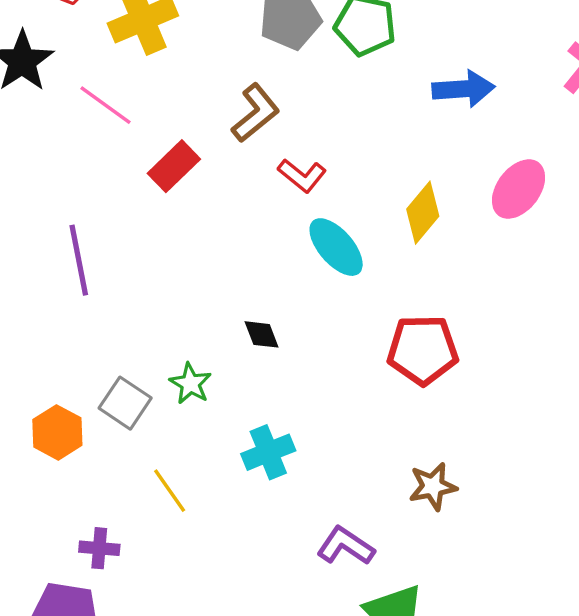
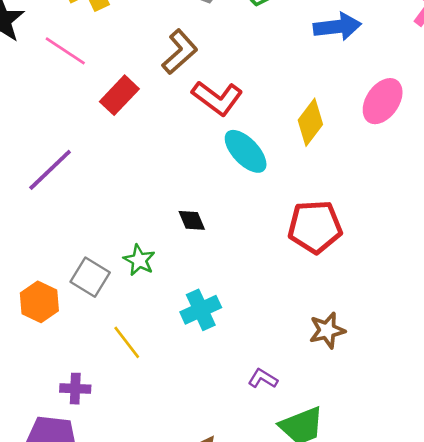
red L-shape: (302, 175) -> (217, 98), size x1.4
purple line: (79, 260) -> (50, 170), turned 60
purple L-shape: (346, 546) -> (263, 379), size x0.7

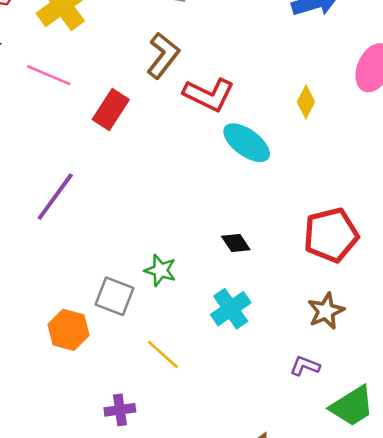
yellow diamond: (310, 122) -> (306, 102), size x0.7
black diamond: (192, 220) -> (236, 243), moved
red pentagon: (315, 227) -> (331, 235), moved
brown star: (327, 330) -> (326, 311), moved

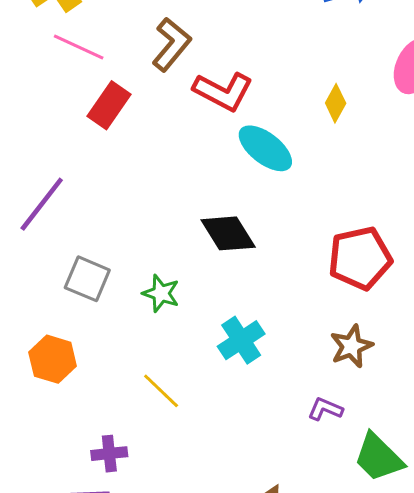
pink line: (49, 75) -> (79, 47), moved
black diamond: (236, 243) -> (228, 233), moved, size x1.6
gray square: (115, 296) -> (87, 279), moved
green trapezoid: (352, 406) -> (379, 457), turned 75

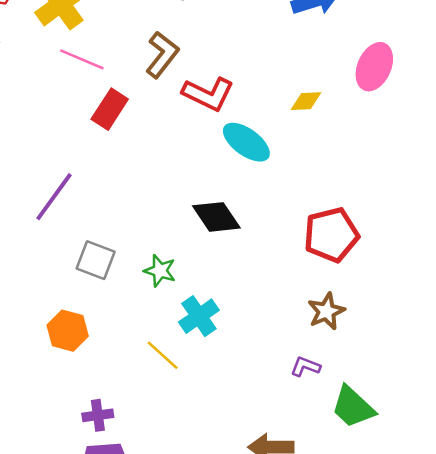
yellow diamond: (336, 103) -> (306, 101), turned 60
cyan cross: (241, 340) -> (199, 316), moved
purple cross: (109, 454) -> (98, 415), moved

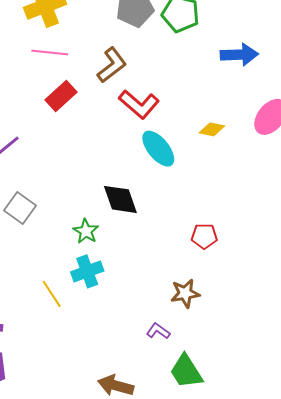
pink line: (82, 59) -> (50, 53), turned -32
red pentagon: (331, 235) -> (204, 236), size x0.6
green star: (160, 271) -> (86, 231), moved

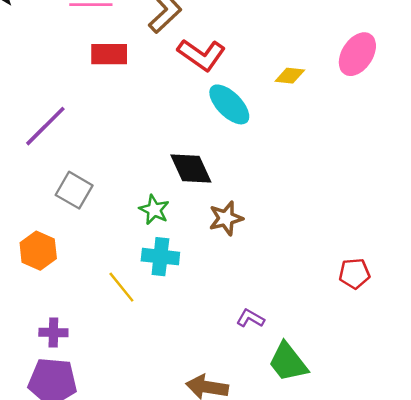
red rectangle: (61, 96) -> (109, 54), turned 48
red pentagon: (204, 236) -> (354, 274), moved
cyan cross: (87, 271) -> (160, 257), turned 32
brown star: (185, 293) -> (226, 218), moved

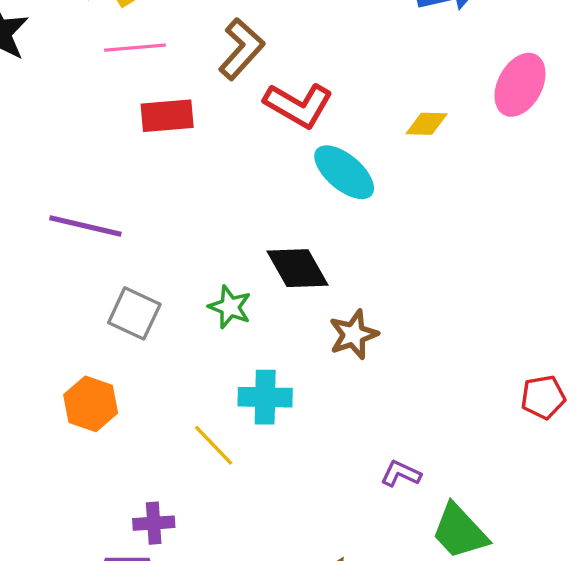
purple line: (45, 126) -> (85, 226), turned 63
green star: (154, 210) -> (230, 307), moved
purple cross: (53, 332) -> (154, 523), moved

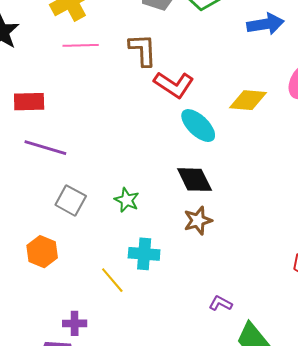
brown L-shape: (241, 49) -> (143, 50), turned -48
red rectangle: (167, 116) -> (29, 102), moved
yellow diamond: (427, 124) -> (248, 100), size x1.5
black diamond: (298, 268) -> (195, 180), moved

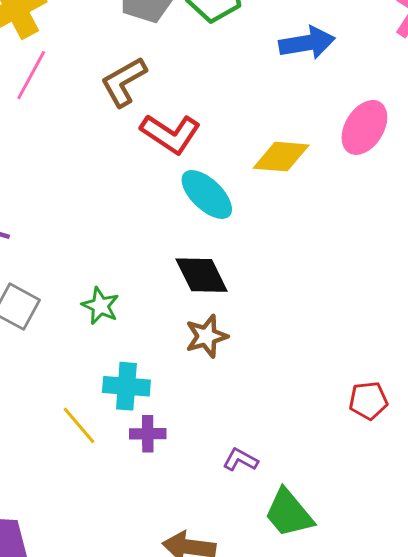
pink line: (81, 45) -> (31, 75), turned -60
brown L-shape: (143, 50) -> (124, 82), turned -117
purple cross: (75, 323) -> (148, 434), moved

